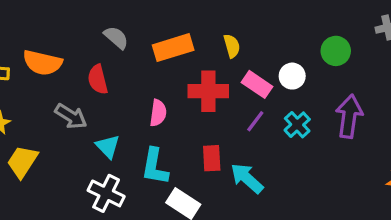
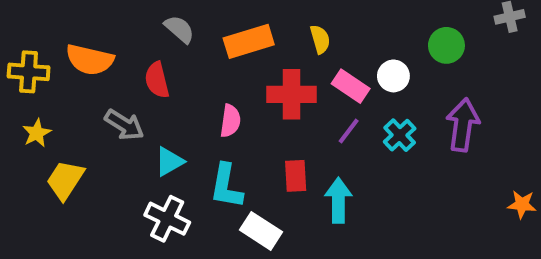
cyan triangle: (108, 146) -> (169, 162), turned 44
cyan arrow: (247, 178) -> (338, 200), turned 48

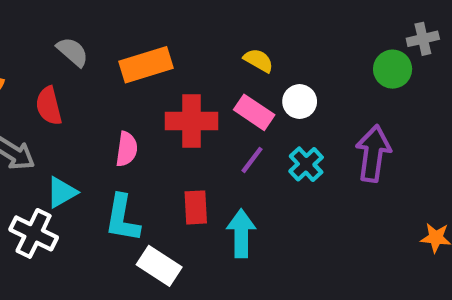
yellow semicircle: (320, 39) -> (259, 60), moved, turned -44
green circle: (446, 45) -> (393, 69), moved
white cross: (167, 219) -> (34, 233), moved

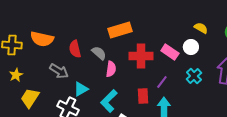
gray semicircle: (73, 52) -> (99, 53), moved
yellow semicircle: (259, 60) -> (201, 28), moved
purple line: (252, 160) -> (162, 82), moved
cyan L-shape: (122, 218) -> (109, 101), turned 35

